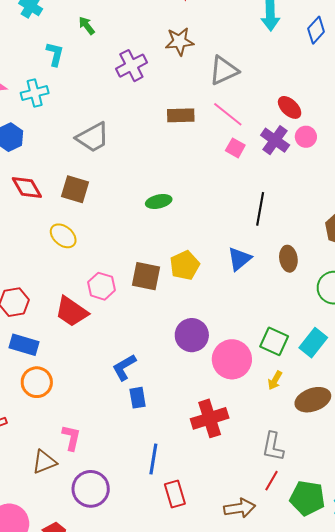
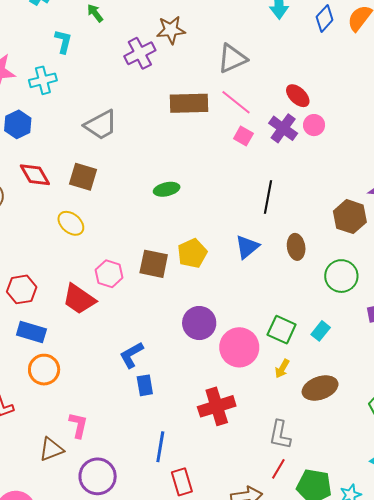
brown star: (179, 41) -> (171, 30), moved
brown rectangle: (181, 115) -> (189, 103), size x1.4
cyan rectangle: (313, 343) -> (321, 331), size x0.7

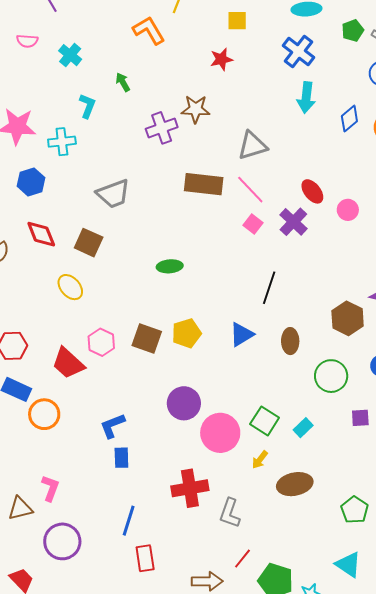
pink circle: (314, 125) -> (348, 210), moved
orange circle: (44, 370) -> (44, 414), moved
gray L-shape: (280, 435) -> (230, 513), moved

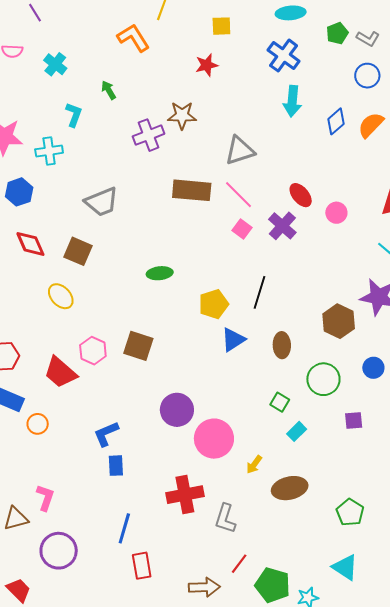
yellow pentagon: (186, 333) -> (214, 304), moved
orange circle: (44, 414) -> (38, 424), size x0.7
green square: (265, 421) -> (280, 402), moved, size x0.7

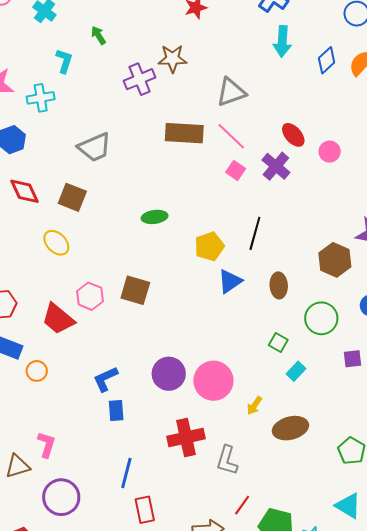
purple circle: (177, 410) -> (169, 374), moved

